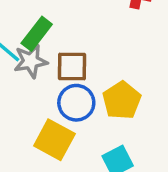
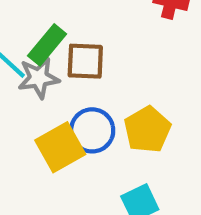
brown square: (72, 67) -> (85, 61), moved
yellow square: (54, 140) -> (60, 147), moved, turned 30

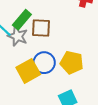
gray star: (39, 78) -> (18, 36), turned 30
yellow pentagon: (147, 130) -> (72, 62), turned -30

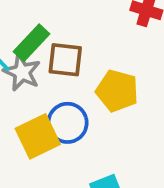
yellow pentagon: (72, 62) -> (117, 91), moved

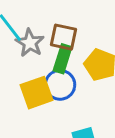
green rectangle: (32, 43) -> (63, 59), moved, turned -32

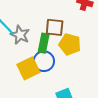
brown square: (64, 37) -> (55, 27), moved

